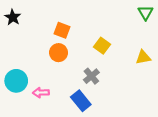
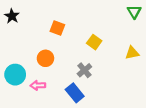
orange circle: (59, 53) -> (45, 58), moved

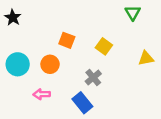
green triangle: (134, 12) -> (133, 13), moved
orange square: (57, 28) -> (67, 40), moved
cyan circle: (15, 75) -> (18, 64), moved

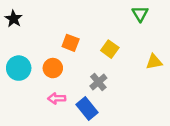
pink arrow: (42, 94) -> (57, 98), moved

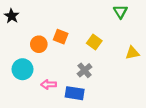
cyan circle: (19, 68) -> (23, 69), moved
orange circle: (53, 68) -> (39, 44), moved
blue rectangle: (87, 109) -> (75, 93), turned -42

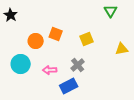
yellow square: (94, 42) -> (87, 39), turned 32
pink arrow: (49, 84) -> (50, 70), moved
blue rectangle: (75, 93) -> (69, 86), turned -36

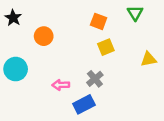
orange square: (56, 34) -> (99, 21), moved
orange circle: (36, 41) -> (44, 36), moved
cyan circle: (21, 64) -> (16, 69), moved

